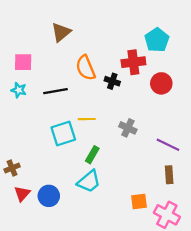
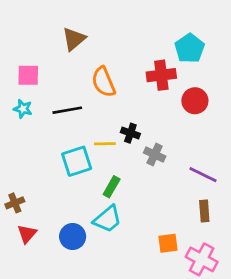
black cross: (112, 81) -> (130, 133), moved
blue circle: (49, 196) -> (73, 237), moved

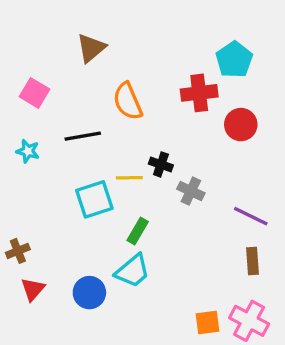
pink square: (28, 75) -> (34, 93), turned 30
cyan star: (23, 109) -> (28, 151), moved
orange square: (168, 243) -> (208, 323), moved

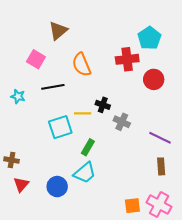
pink square: (34, 93) -> (36, 59), moved
brown cross: (18, 251) -> (12, 160), turned 32

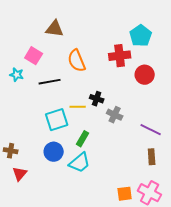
brown triangle: (58, 31) -> (55, 29), turned 48
cyan star: (18, 96) -> (17, 75), moved
blue circle: (57, 187) -> (54, 152), moved

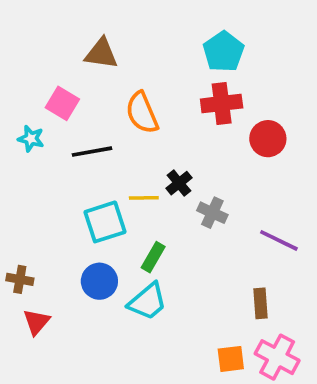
cyan pentagon: (141, 36) -> (223, 52), moved
black cross: (97, 99) -> (179, 183), turned 32
brown rectangle: (152, 157) -> (260, 303), moved

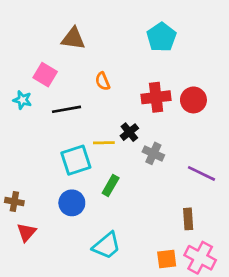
red cross: (222, 103) -> (156, 97), moved
orange semicircle: (142, 113) -> (103, 81), size x0.6
cyan trapezoid: (148, 302) -> (107, 246), moved

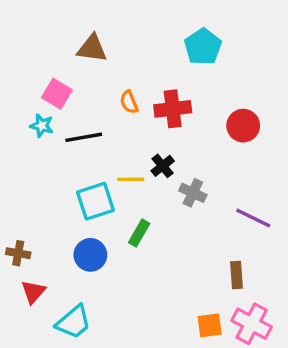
red cross: (156, 97) -> (173, 109), moved
cyan star: (22, 100) -> (42, 126), moved
cyan trapezoid: (107, 246) -> (74, 322), moved

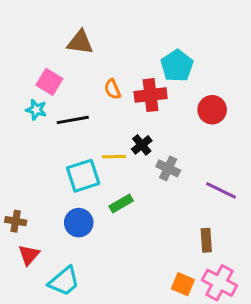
cyan pentagon: (203, 47) -> (177, 66), moved
green rectangle: (139, 233) -> (121, 204), turned 30
orange square: (210, 325) -> (183, 284), turned 30

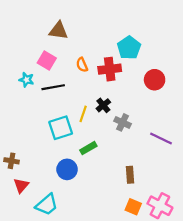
pink square: (49, 82) -> (47, 61), moved
yellow line: (114, 157) -> (83, 114), turned -70
blue circle: (79, 223) -> (67, 169), moved
brown rectangle: (206, 240) -> (130, 175), moved

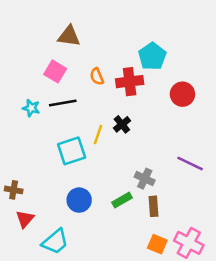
cyan star: (26, 80) -> (31, 108), moved
gray cross: (123, 122) -> (145, 179), moved
green rectangle: (88, 148) -> (122, 200), moved

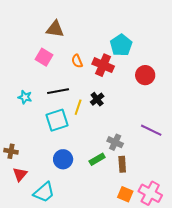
red cross: (130, 82) -> (103, 65), turned 30
black line: (63, 103) -> (58, 91), moved
cyan star: (31, 108) -> (25, 97), moved

